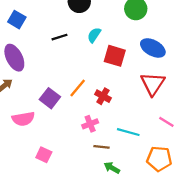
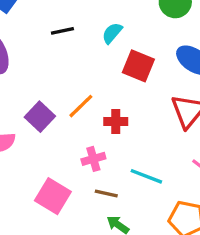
red cross: (103, 96) -> (116, 121), turned -35
pink square: (44, 155) -> (53, 196), moved, size x1.5

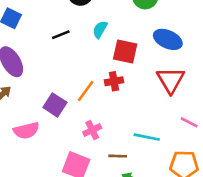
red cross: (116, 121) -> (114, 81), moved
pink cross: (93, 159) -> (92, 130), moved

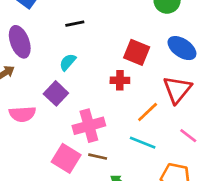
cyan semicircle: (100, 29) -> (68, 62), moved
orange line: (86, 91) -> (148, 112), moved
pink cross: (92, 130) -> (89, 126), size x1.6
brown line: (118, 156) -> (98, 157), moved

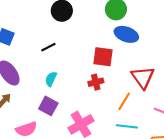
blue ellipse: (182, 48) -> (126, 34), moved

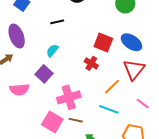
blue ellipse: (126, 34) -> (132, 42), moved
red cross: (96, 82) -> (91, 63), turned 32

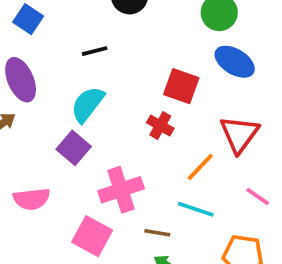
blue ellipse: (132, 42) -> (235, 62), moved
cyan semicircle: (52, 51) -> (88, 104), size x1.5
pink semicircle: (19, 90) -> (32, 199), moved
brown line: (76, 120) -> (157, 233), moved

